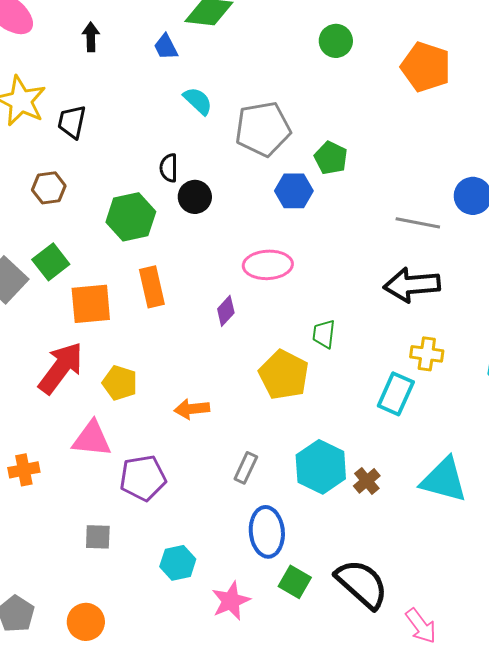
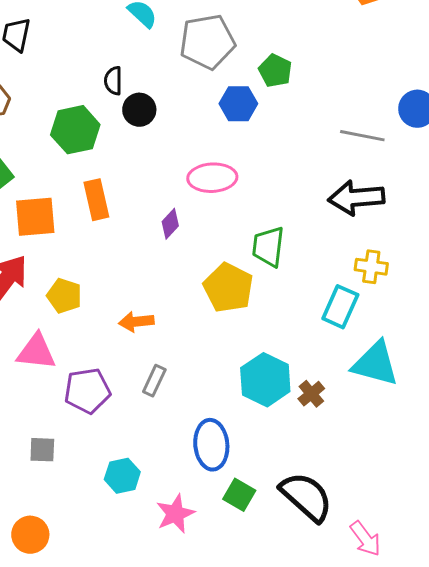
green trapezoid: (324, 334) -> (268, 247), size x1.4
gray rectangle: (246, 468) -> (154, 381), moved
cyan triangle: (444, 480) -> (375, 364), moved

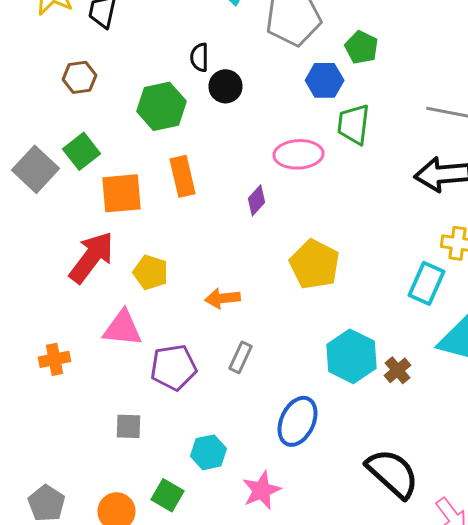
green trapezoid: (268, 247) -> (354, 124), moved
blue ellipse: (211, 445) -> (298, 421), turned 30
green square: (239, 495) -> (168, 495), moved

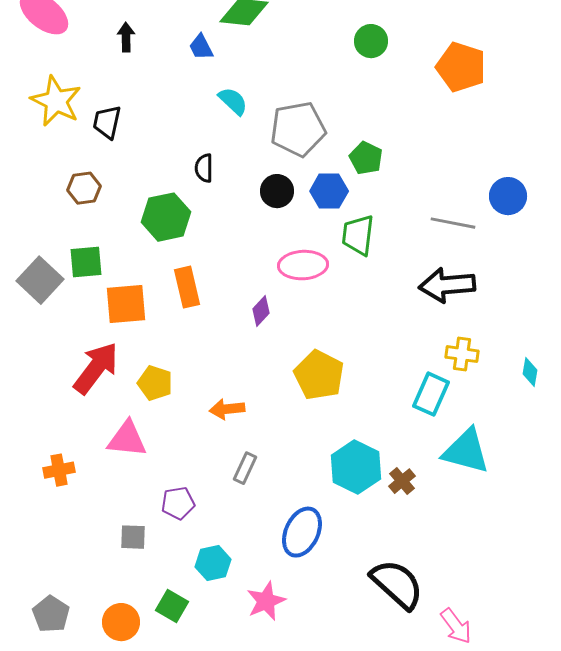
black circle: (226, 86) -> (277, 191), moved
green square: (82, 151) -> (86, 262), turned 33
purple pentagon: (174, 367) -> (178, 503), moved, size x0.7

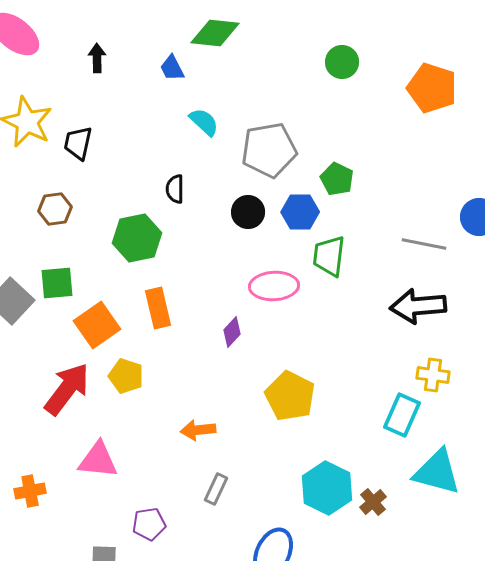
orange square: (126, 304) -> (97, 325), turned -30
yellow pentagon: (155, 383) -> (126, 376), moved

